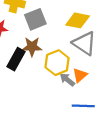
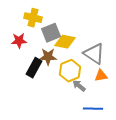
yellow diamond: (78, 20) -> (65, 42), moved
orange triangle: (80, 75) -> (101, 76), moved, turned 32

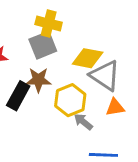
yellow cross: (33, 18) -> (49, 23), moved
yellow diamond: (65, 42) -> (88, 58), moved

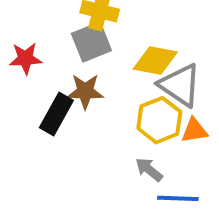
yellow hexagon: (70, 100) -> (159, 120), moved
gray arrow: (83, 122) -> (149, 170), moved

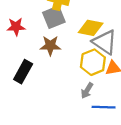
black rectangle: (56, 114) -> (23, 72), moved
gray arrow: (149, 170) -> (87, 91), turned -98

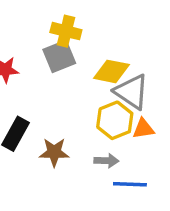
brown star: (50, 46) -> (54, 152), moved
gray arrow: (87, 91) -> (106, 161), turned -119

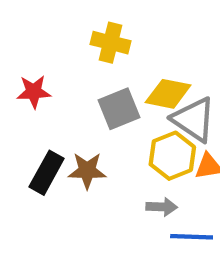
gray square: (59, 56) -> (119, 109), moved
brown star: (54, 152) -> (87, 171), moved

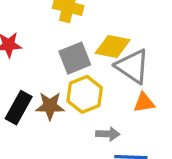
yellow hexagon: (172, 156) -> (85, 94), moved

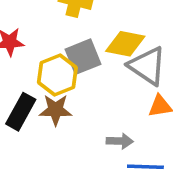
yellow hexagon: (85, 94) -> (57, 75), moved

